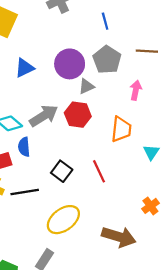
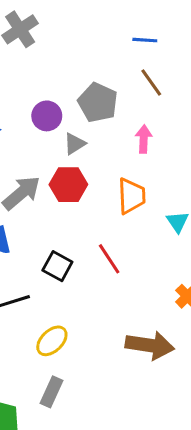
blue line: (105, 21) -> (145, 40), moved, turned -63
brown line: (147, 51) -> (151, 83), turned 60
purple circle: (70, 64) -> (47, 116), size x0.7
yellow ellipse: (63, 220) -> (52, 341), moved, size x0.7

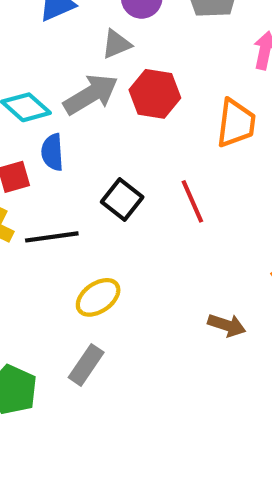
gray triangle: (75, 144) -> (116, 44), moved
brown arrow: (150, 345) -> (227, 325), size x0.6

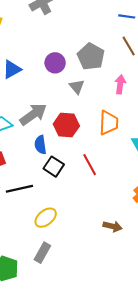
gray triangle: (116, 44) -> (77, 87), moved, turned -42
red hexagon: (155, 94) -> (66, 125), moved
blue semicircle: (52, 152) -> (40, 145), moved

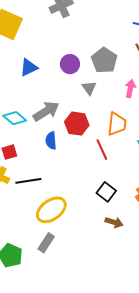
red line: (90, 165) -> (102, 150), moved
black square: (54, 167) -> (106, 192), moved
yellow ellipse: (46, 218) -> (51, 210), size x1.4

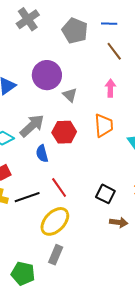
gray pentagon: (104, 60) -> (75, 31), moved
purple circle: (70, 64) -> (47, 75), size x1.5
red line: (102, 150) -> (59, 187), moved

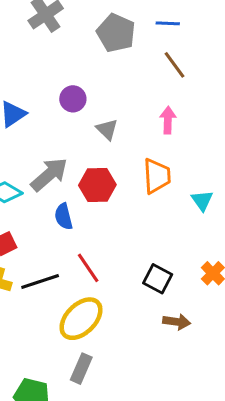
purple circle: (47, 75) -> (73, 99), size x0.6

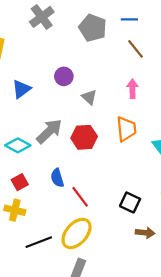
blue semicircle: (64, 217) -> (57, 178), moved
black line: (40, 281) -> (39, 242), moved

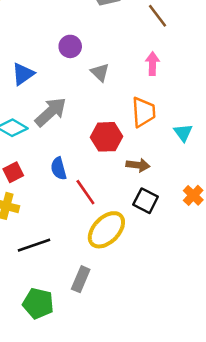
blue triangle: (21, 89) -> (23, 74), moved
red hexagon: (84, 137) -> (106, 137), moved
yellow ellipse: (77, 233) -> (106, 230), moved
brown arrow: (145, 233) -> (138, 165), moved

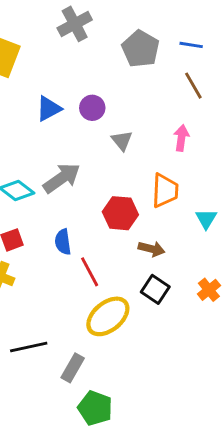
blue triangle: (23, 74) -> (49, 109), moved
black line: (34, 245) -> (29, 347), moved
green pentagon: (38, 304) -> (95, 408), moved

